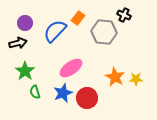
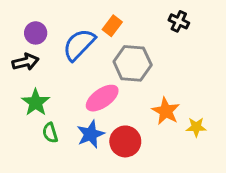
gray hexagon: (104, 32) -> (133, 63), moved
yellow star: (136, 79) -> (196, 127), moved

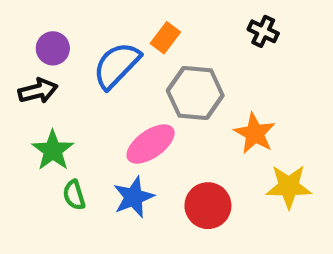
orange star: (166, 111) -> (255, 133), moved
yellow star: (196, 127) -> (289, 187), size x1.5
red circle: (125, 141) -> (208, 206), moved

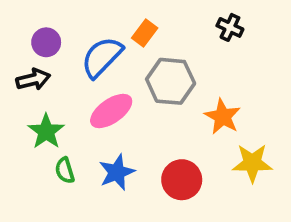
pink ellipse: (151, 144) -> (111, 111), moved

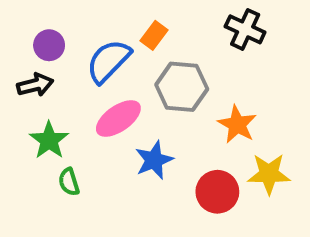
black cross: (230, 27) -> (245, 29), size x1.4
blue star: (117, 172) -> (154, 160), moved
red circle: (182, 180) -> (217, 192), moved

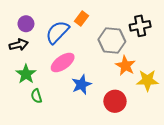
black cross: (245, 29) -> (140, 26), moved, turned -36
gray hexagon: (182, 87) -> (112, 41), moved
yellow star: (269, 174) -> (147, 80), moved

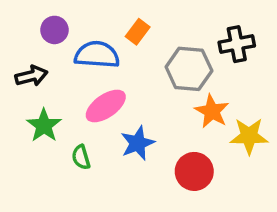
purple circle: (26, 24) -> (54, 30), moved
blue semicircle: (57, 32) -> (97, 55), turned 50
green semicircle: (36, 96) -> (81, 157), moved

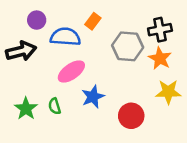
black arrow: (31, 76) -> (21, 51), size x1.4
orange star: (212, 111) -> (160, 58), moved
green star: (44, 125) -> (26, 109), moved

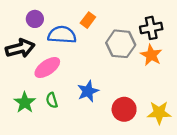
pink ellipse: (71, 72) -> (47, 68), moved
yellow star: (168, 92) -> (159, 113), moved

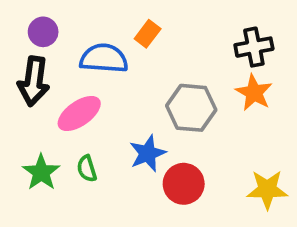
purple circle: (35, 19) -> (43, 32), moved
gray hexagon: (121, 44) -> (191, 108), moved
black arrow: (20, 48) -> (34, 81), turned 112
red circle: (124, 109) -> (184, 184), moved

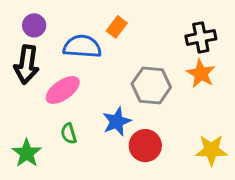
green star: (41, 172) -> (27, 153), moved

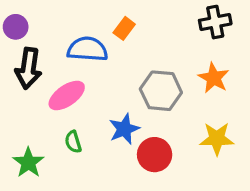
purple circle: (34, 25) -> (16, 27), moved
black cross: (201, 37) -> (215, 22), moved
yellow star: (211, 150) -> (217, 139), moved

